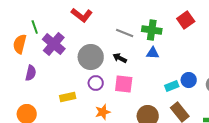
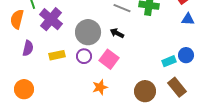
blue triangle: (153, 53) -> (188, 19), moved
purple circle: (96, 83) -> (84, 56), moved
pink square: (124, 84) -> (109, 59), moved, turned 30
yellow rectangle: (68, 97) -> (57, 55), moved

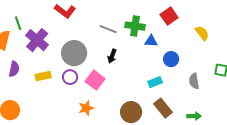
blue triangle: (188, 19) -> (151, 41), moved
black arrow: (117, 33) -> (112, 56), moved, turned -96
blue circle: (186, 55) -> (171, 59), moved

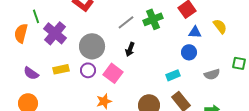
green cross: (135, 26) -> (153, 19), turned -30
gray line: (108, 29) -> (126, 22), turned -60
blue triangle: (151, 41) -> (195, 32), moved
purple semicircle: (14, 69) -> (31, 73), moved, turned 112
gray semicircle: (194, 81) -> (212, 74), turned -98

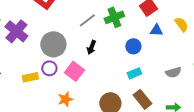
blue circle: (189, 52) -> (133, 46), moved
yellow rectangle: (61, 69) -> (30, 77), moved

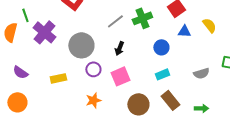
purple circle: (49, 68) -> (93, 69), moved
pink square: (74, 71) -> (120, 76), moved, turned 30

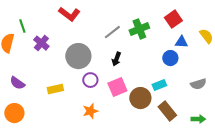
purple cross: (44, 32) -> (41, 43), size x0.7
blue circle: (161, 47) -> (170, 58), moved
brown circle: (138, 104) -> (140, 98), moved

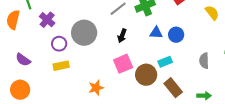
blue triangle: (181, 42) -> (156, 33), moved
purple circle: (90, 80) -> (59, 44), moved
gray semicircle: (198, 84) -> (204, 61), turned 105

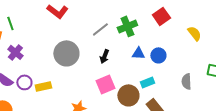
purple cross: (47, 20) -> (15, 52), moved
purple circle: (59, 44) -> (24, 82), moved

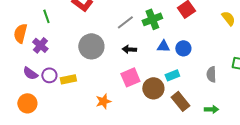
green line: (10, 23) -> (46, 16), moved
yellow semicircle: (194, 33) -> (228, 18), moved
black arrow: (104, 56) -> (129, 49), turned 72

